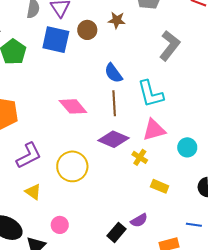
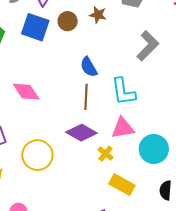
pink diamond: (73, 106) -> (26, 92), moved
cyan circle: (187, 147) -> (154, 149), size x1.5
yellow rectangle: (160, 186) -> (122, 185), size x1.4

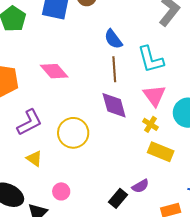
pink triangle: (123, 128) -> (154, 96), turned -50
purple diamond: (81, 133) -> (114, 105), turned 52
yellow cross: (106, 154) -> (150, 124), moved

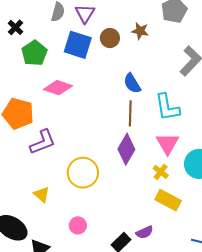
pink diamond: (54, 71) -> (58, 88), moved, turned -36
purple diamond: (114, 105) -> (126, 149), turned 40
purple L-shape: (29, 122) -> (43, 142), moved
pink circle: (61, 191) -> (78, 225), moved

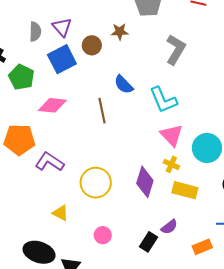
blue square: (78, 45) -> (62, 59), turned -32
brown line: (130, 113) -> (102, 111), moved
purple L-shape: (43, 142) -> (50, 162), turned -112
purple diamond: (126, 149) -> (145, 182), moved

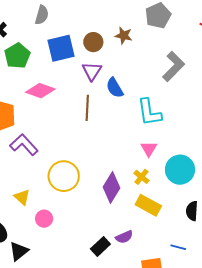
purple triangle: (62, 27) -> (92, 71), moved
pink triangle: (172, 135) -> (149, 149), size x0.7
pink circle: (103, 235) -> (44, 219), moved

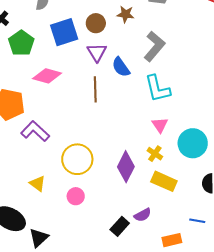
gray L-shape: (174, 66) -> (154, 46), moved
pink circle: (44, 219) -> (76, 196), moved

